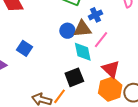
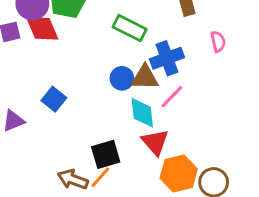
blue cross: (95, 15) -> (167, 58), size x1.5
red triangle: (111, 69) -> (155, 142), moved
black square: (74, 77) -> (106, 154), moved

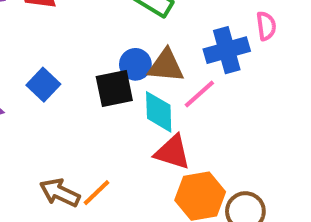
blue cross: (167, 58) -> (227, 50), moved
red triangle: (155, 142) -> (172, 152), turned -36
black square: (106, 154) -> (114, 89), moved

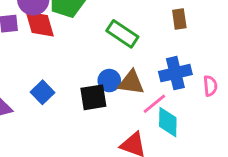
pink semicircle: (266, 26) -> (210, 86), moved
cyan diamond: (159, 112) -> (168, 122), moved

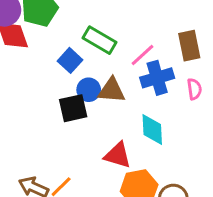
brown rectangle: (179, 19) -> (189, 46), moved, size x1.4
blue square: (42, 92) -> (70, 60), moved
pink line: (154, 104) -> (142, 55), moved

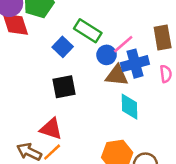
blue circle: (89, 90) -> (107, 55), moved
brown triangle: (112, 90) -> (117, 75), moved
red triangle: (118, 155) -> (51, 129), moved

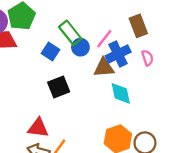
green rectangle: (88, 31) -> (70, 33), turned 30
blue circle: (107, 55) -> (80, 47), moved
red triangle: (51, 129) -> (38, 128), moved

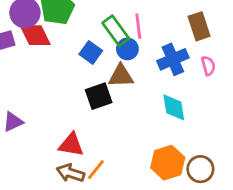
pink line: (104, 39) -> (138, 26), moved, turned -48
brown triangle: (104, 68) -> (121, 76), moved

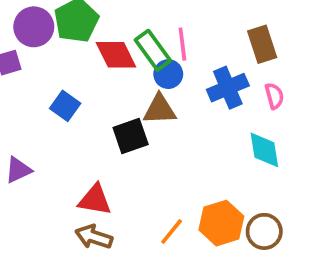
red diamond: (35, 35) -> (116, 55), moved
blue square: (91, 52) -> (65, 106), moved
cyan diamond: (174, 107) -> (264, 150), moved
orange line: (96, 170) -> (172, 232), moved

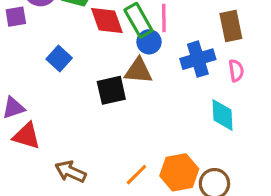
red triangle: (95, 200) -> (27, 136), moved

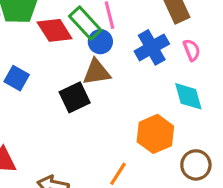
orange hexagon: (179, 172) -> (155, 134), moved

